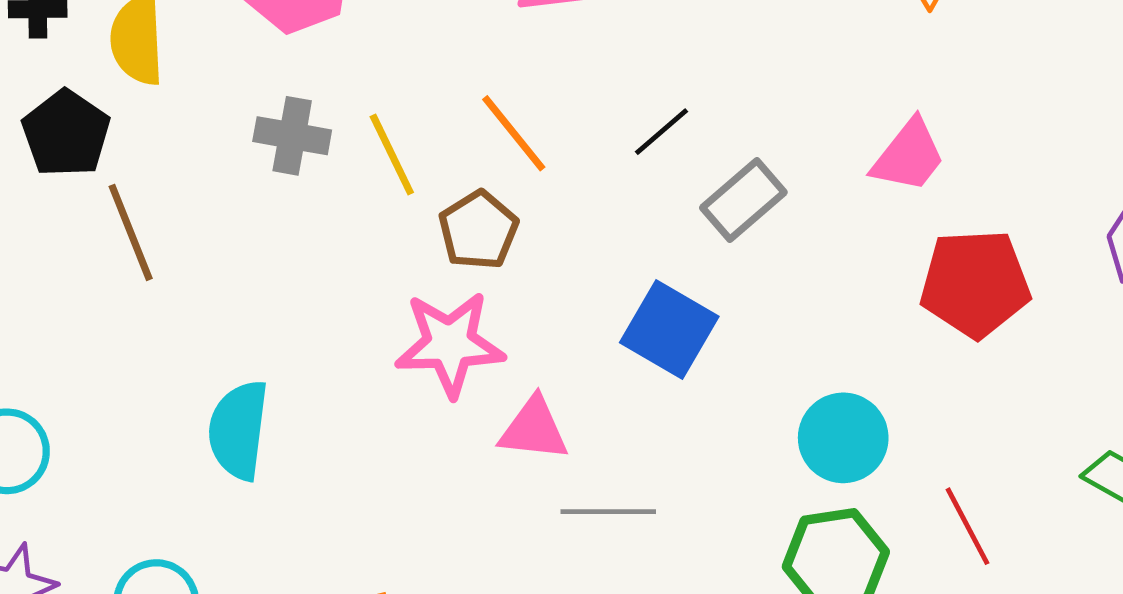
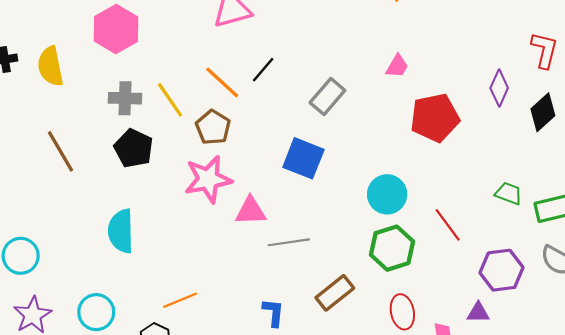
black line: (661, 132) -> (263, 70), moved
black pentagon: (66, 133) -> (134, 148), moved
pink trapezoid: (909, 156) -> (397, 66), size x0.7

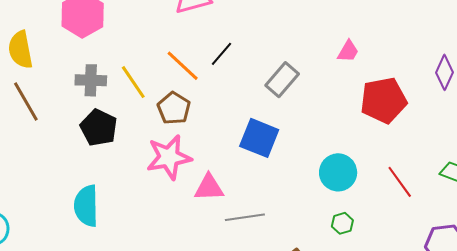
brown line: (60, 151) -> (26, 101), moved
red line: (448, 225) -> (400, 182), moved
green hexagon: (392, 248) -> (342, 223), size x0.5

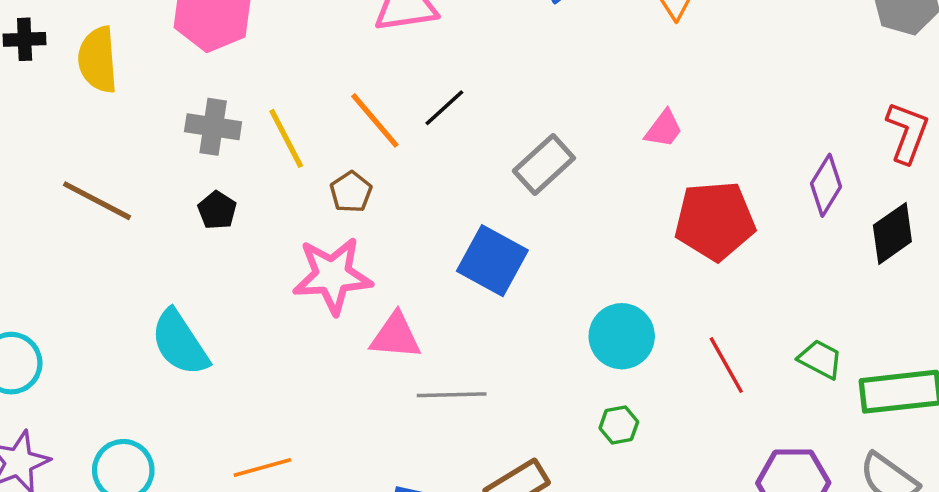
brown line: (26, 101) -> (97, 201), moved, turned -39
brown pentagon: (174, 108) -> (351, 192), size x0.7
black pentagon: (99, 128) -> (217, 210), size x0.6
cyan semicircle: (86, 206) -> (180, 343), turned -39

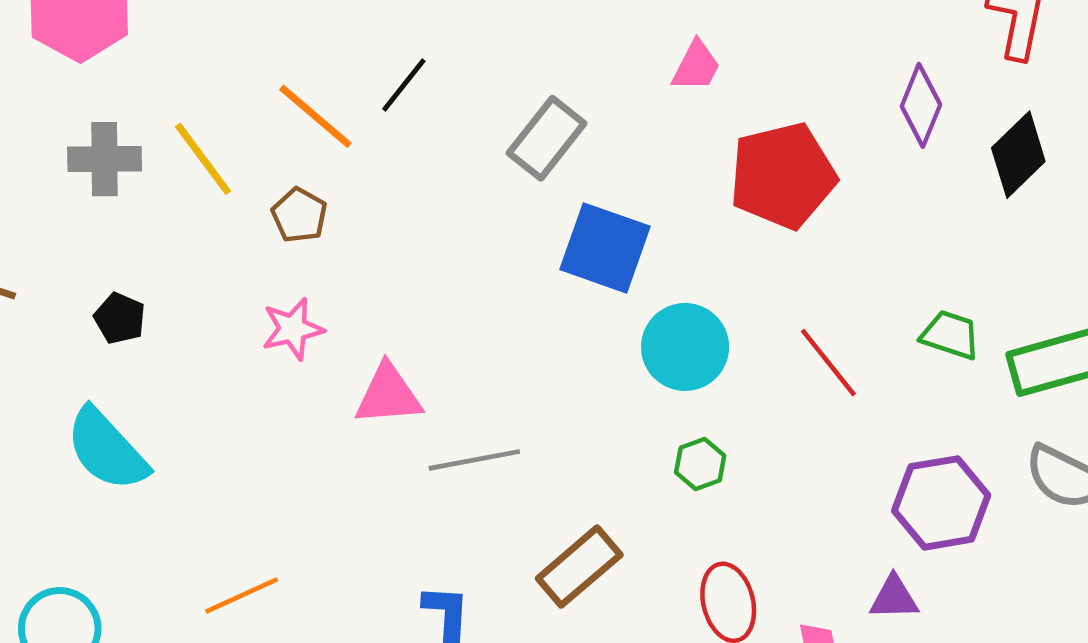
black pentagon: (217, 210) -> (120, 318), moved
blue square: (492, 261) -> (605, 248), moved
pink star: (332, 276) -> (293, 329), size x0.6

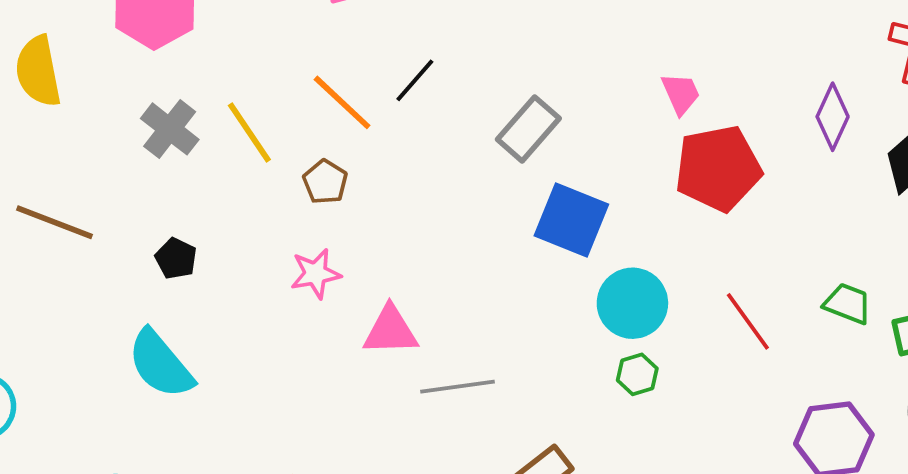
pink trapezoid: (696, 66) -> (681, 94), moved, turned -54
gray cross: (105, 159) -> (170, 129), turned 36
green hexagon: (700, 464) -> (637, 374), moved

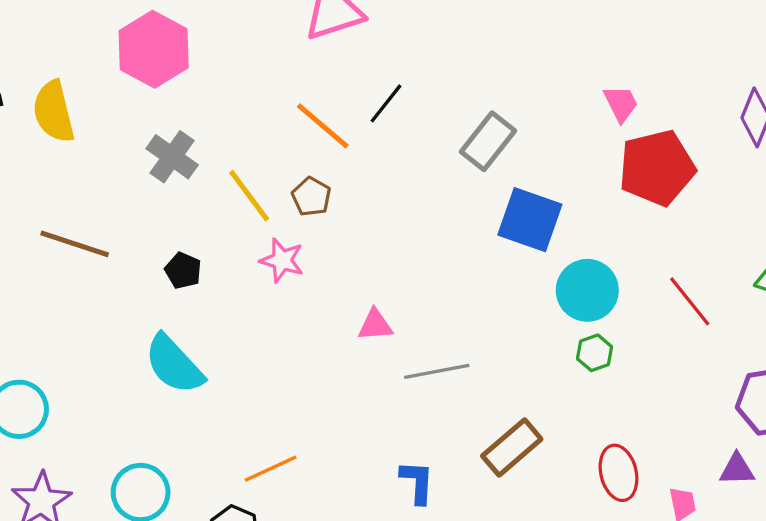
yellow line: (249, 133) -> (249, 196), moved
pink star: (316, 274) -> (282, 260), moved, turned 30
pink triangle: (390, 331) -> (375, 325), size x0.7

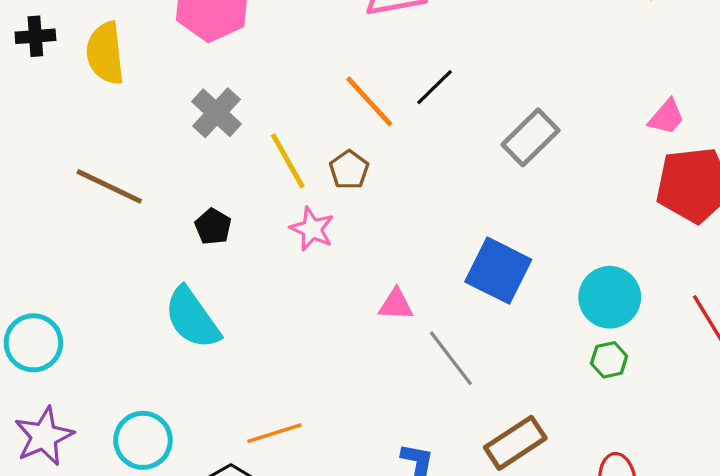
pink trapezoid: (621, 104) -> (666, 117), turned 60
blue square: (530, 220) -> (498, 271), moved
gray line: (437, 371) -> (451, 358), turned 56

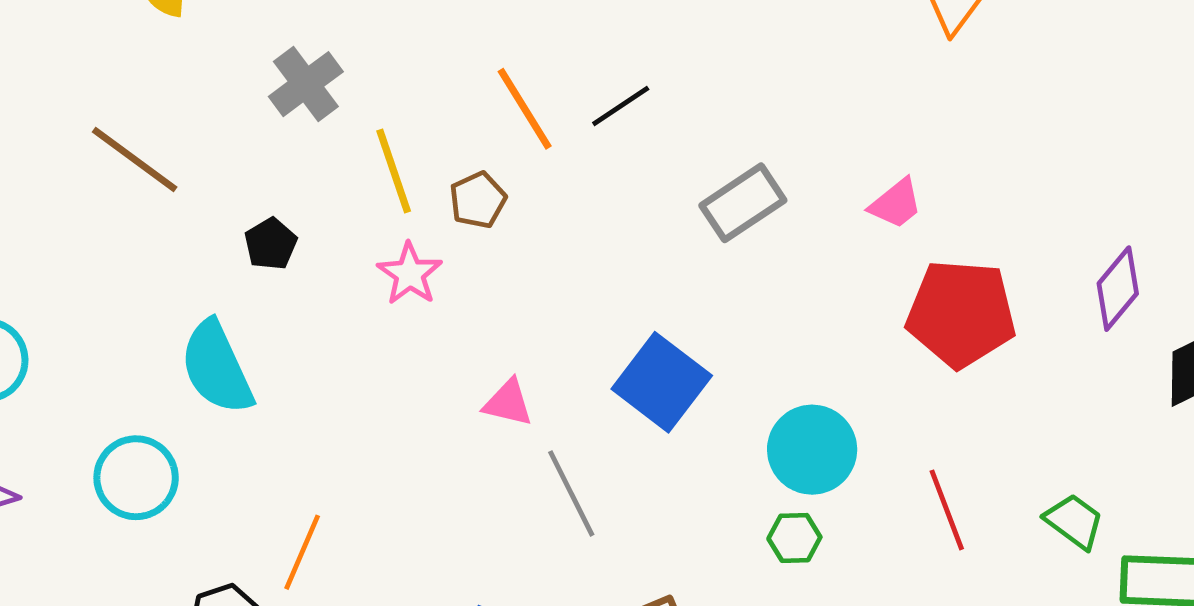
pink trapezoid: (666, 117) -> (896, 204), moved
orange line: (274, 433) -> (302, 552), turned -60
cyan circle: (143, 440) -> (136, 478), moved

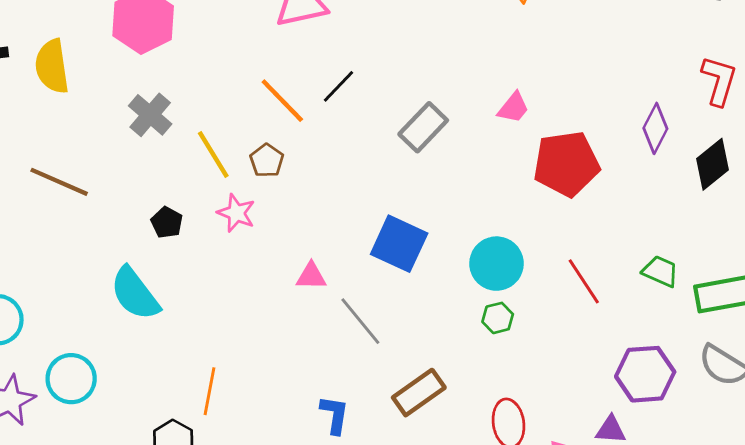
black pentagon: (271, 244) -> (167, 222), moved
cyan circle: (136, 478) -> (71, 379), moved

